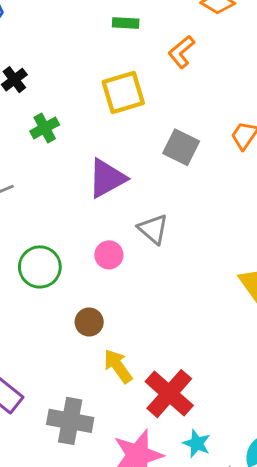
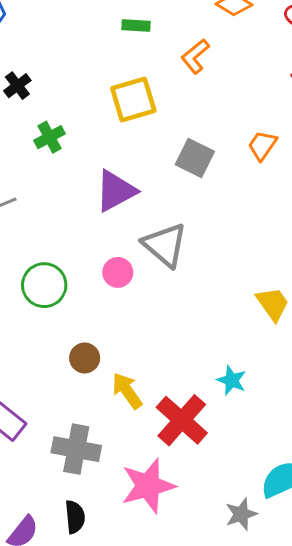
gray triangle: (153, 229) -> (165, 245), size x1.4
brown circle: (89, 322) -> (85, 358), moved
cyan star: (197, 443) -> (232, 380), moved

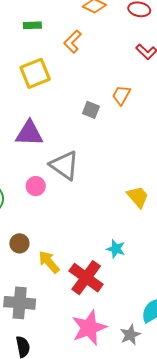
gray square: (195, 158) -> (91, 110), moved, size x0.7
purple triangle: (116, 191) -> (29, 133), turned 36
pink star: (148, 486) -> (89, 328), moved

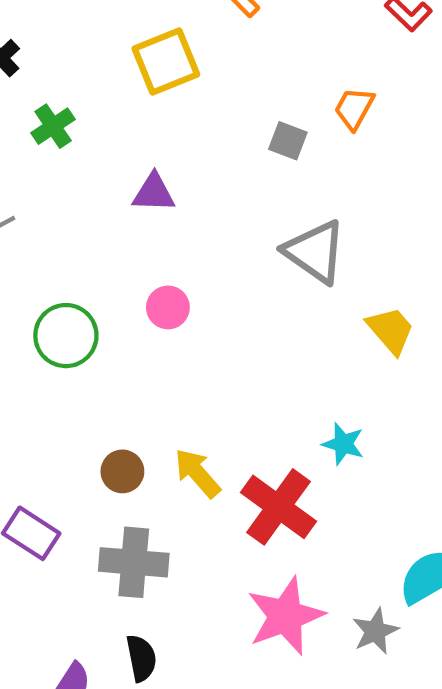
purple triangle: (29, 133) -> (154, 193), size x0.7
gray triangle: (64, 165) -> (315, 252), moved
brown circle: (19, 243) -> (122, 471), moved

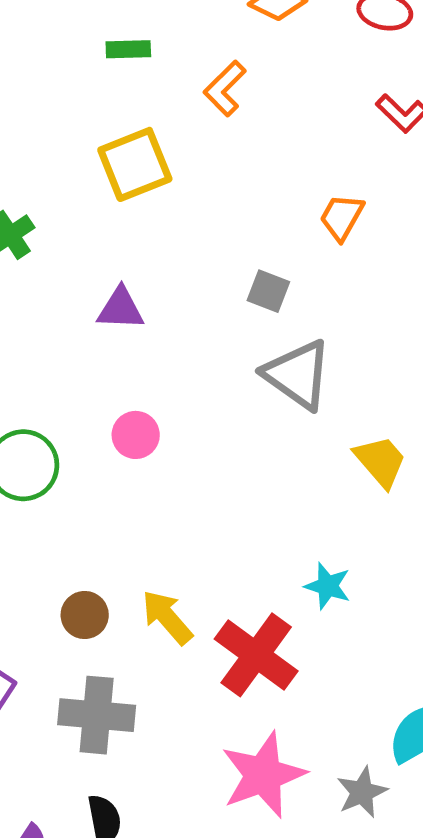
gray square: (288, 141) -> (268, 291), moved

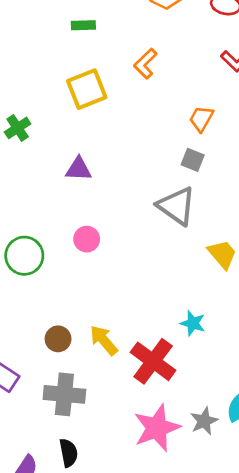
orange L-shape: (225, 88) -> (145, 64), moved
gray square: (268, 291) -> (193, 160), moved
gray star: (362, 792) -> (204, 421), moved

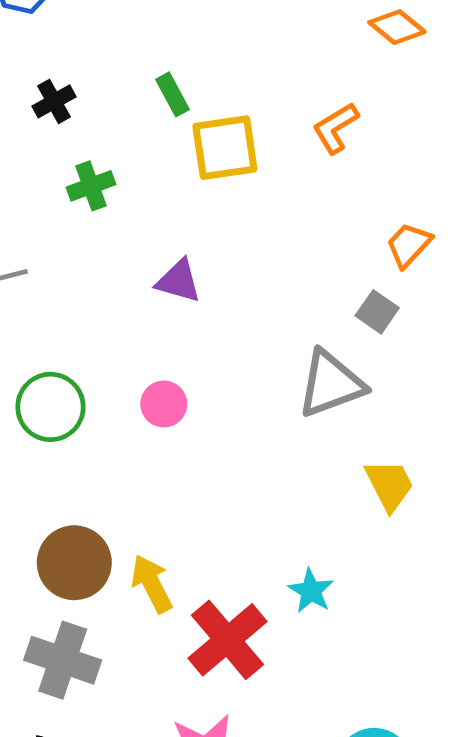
green rectangle: (83, 25) -> (172, 94), moved, turned 50
gray triangle: (177, 206) -> (331, 384), turned 51
brown circle: (58, 339) -> (74, 563), size x1.6

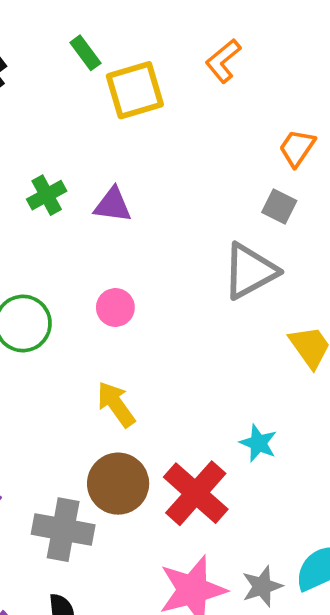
green cross: (91, 186) -> (47, 195), moved
brown circle: (74, 563) -> (118, 484), moved
yellow arrow: (152, 584) -> (116, 404), moved

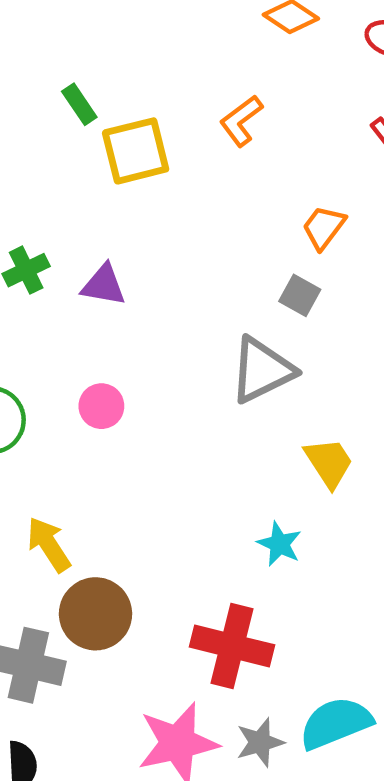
yellow arrow: (116, 404) -> (49, 545), moved
cyan star: (258, 443) -> (279, 544), moved
red cross: (196, 493) -> (232, 646), moved, turned -30

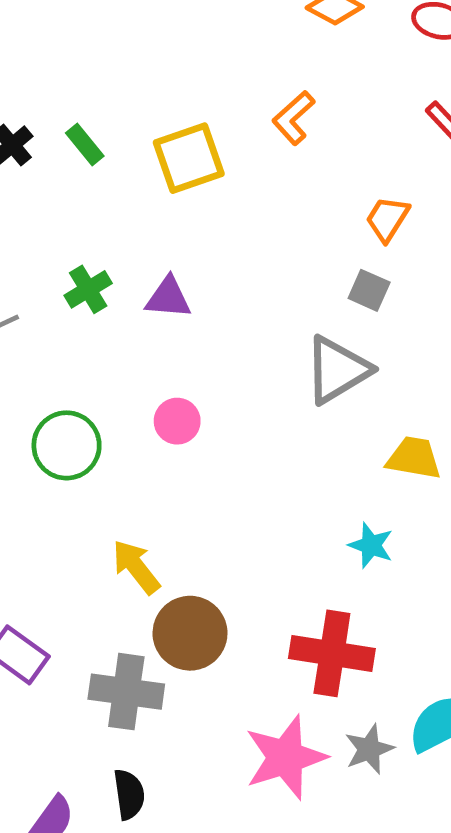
green rectangle: (79, 104) -> (85, 145), moved
yellow trapezoid: (329, 463) -> (414, 458), turned -42

